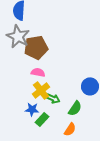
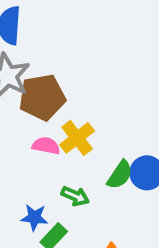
yellow cross: (41, 90) -> (77, 138), moved
green semicircle: (75, 108) -> (120, 175), moved

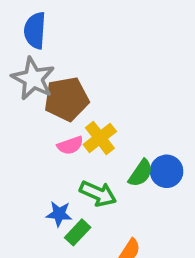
pink semicircle: (46, 146) -> (70, 145), turned 150
green arrow: (75, 196) -> (98, 194), size x1.4

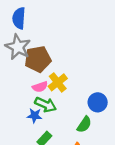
green semicircle: (141, 173) -> (84, 125), moved
green arrow: (98, 194) -> (46, 105), moved
blue star: (59, 214) -> (34, 116), moved

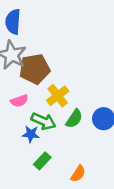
pink semicircle: (40, 87) -> (19, 101), moved
green semicircle: (84, 125) -> (74, 119), moved

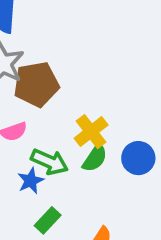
yellow cross: (58, 96) -> (91, 132), moved
blue star: (31, 134) -> (31, 181), turned -30

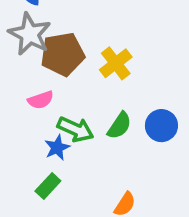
yellow cross: (91, 132) -> (116, 63), moved
green rectangle: (48, 220) -> (48, 186), moved

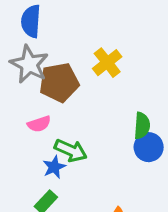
yellow cross: (116, 63) -> (107, 63), moved
green semicircle: (119, 126) -> (142, 126), moved, turned -30

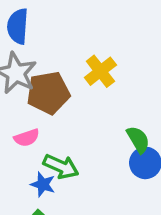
green semicircle: (142, 126) -> (138, 140), turned -35
blue star: (54, 167) -> (43, 184), turned -30

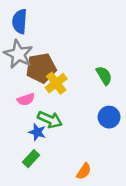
yellow cross: (100, 71) -> (56, 83), moved
green semicircle: (138, 140) -> (104, 76), moved

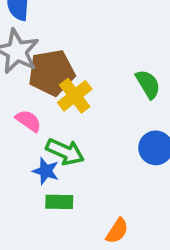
pink semicircle: (26, 99) -> (28, 121), turned -126
green rectangle: (31, 159) -> (59, 202), moved, turned 48

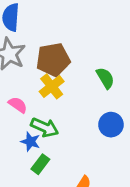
brown pentagon: (52, 73) -> (53, 60), moved
green rectangle: (59, 202) -> (40, 164), turned -54

